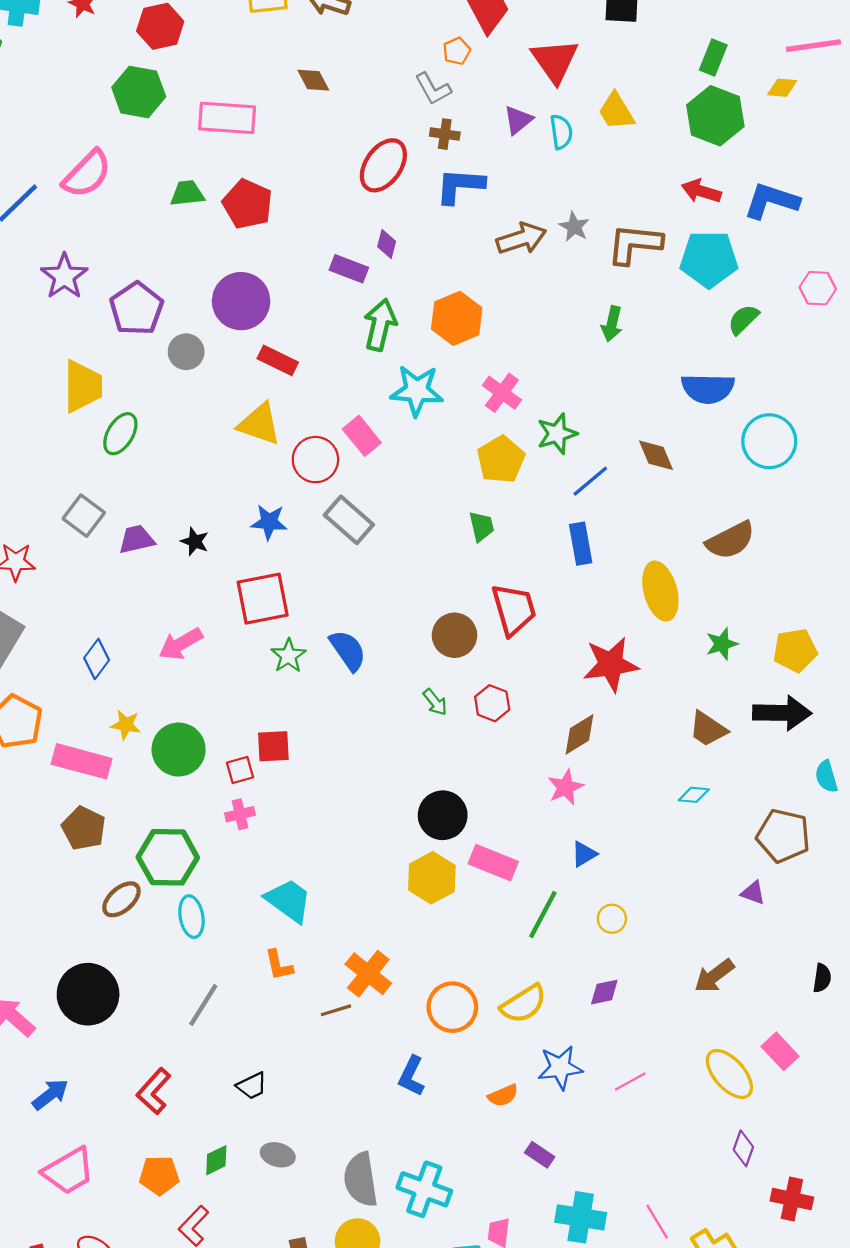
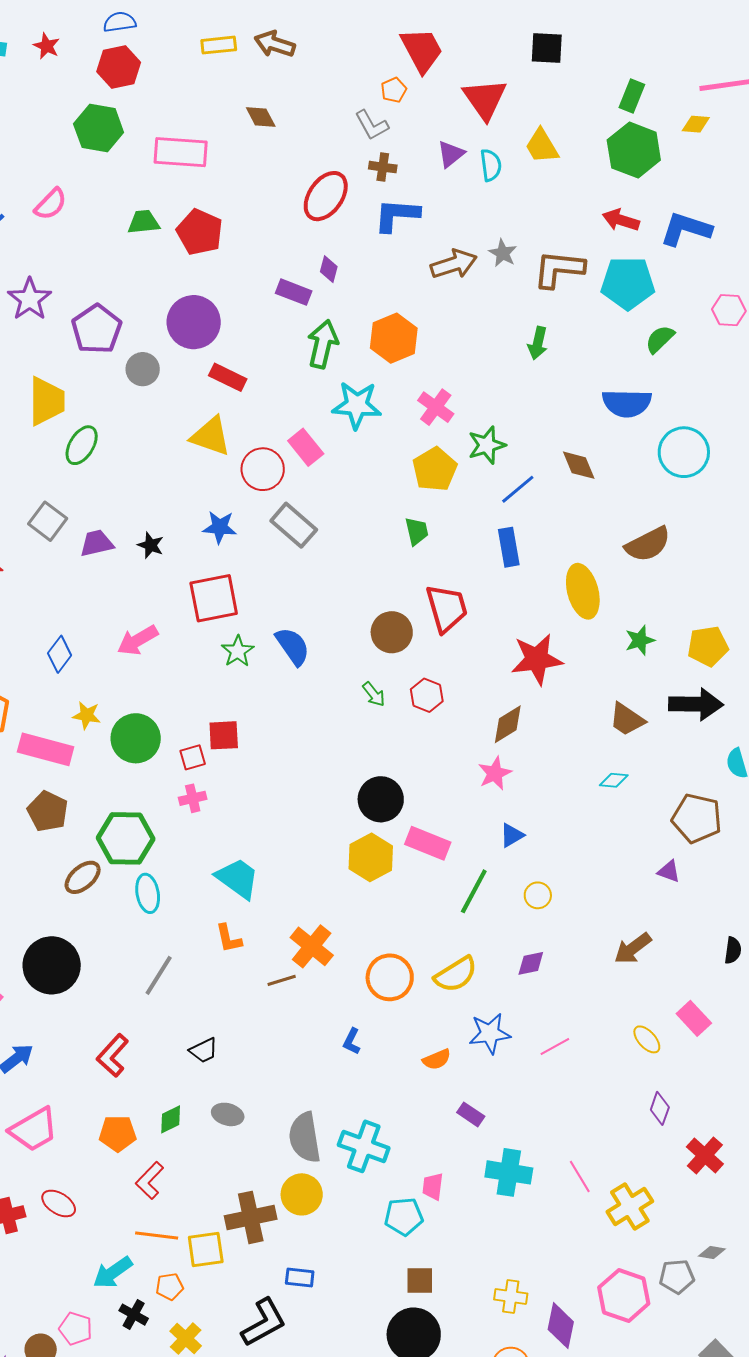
pink semicircle: (87, 174) -> (51, 204), size x0.7
yellow ellipse: (729, 1074) -> (647, 1039), size x0.6
blue L-shape: (411, 1076) -> (352, 1041), size x0.7
red cross: (792, 1199) -> (705, 1155), turned 30

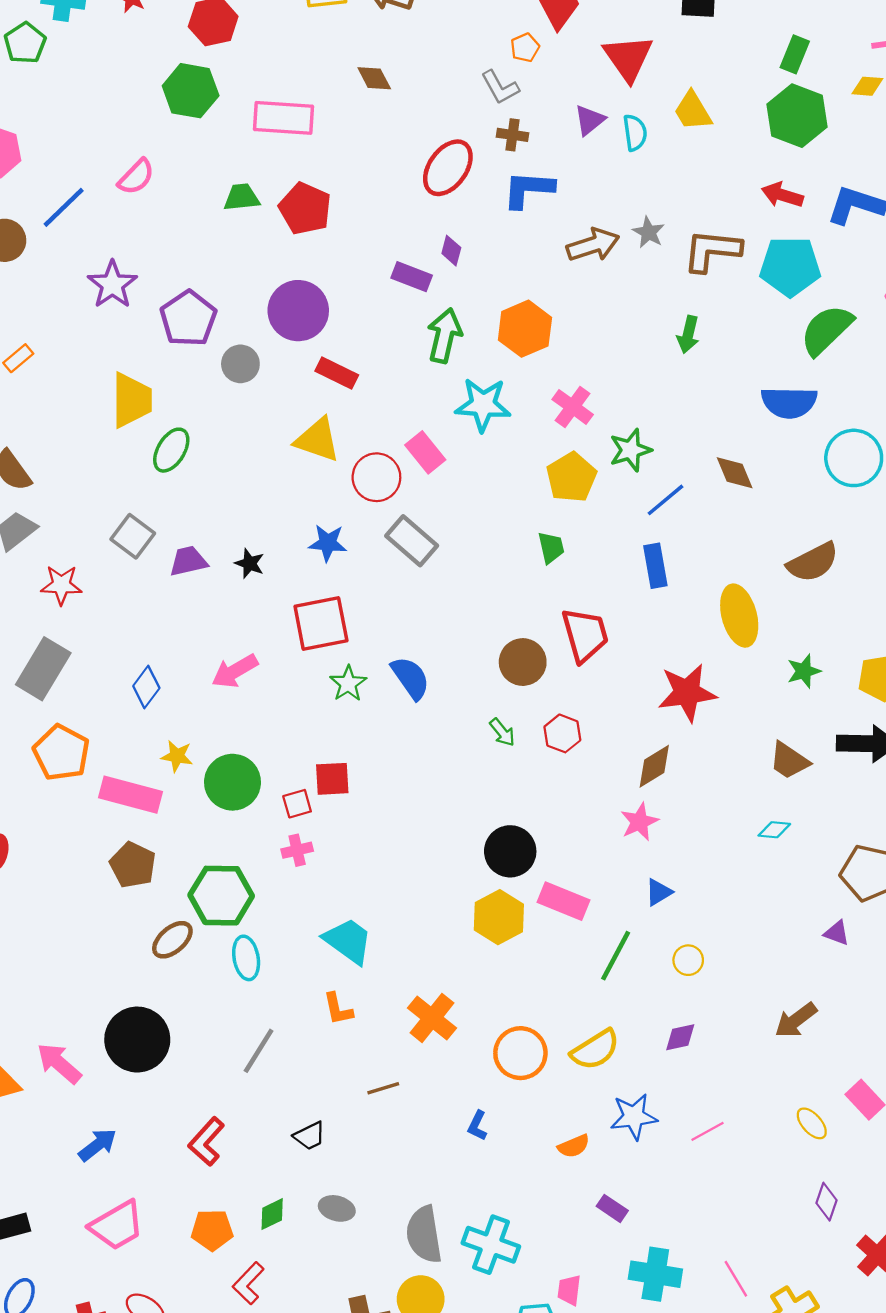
green semicircle: (660, 339) -> (826, 330), size x1.6
brown line: (282, 980) -> (383, 1088), moved

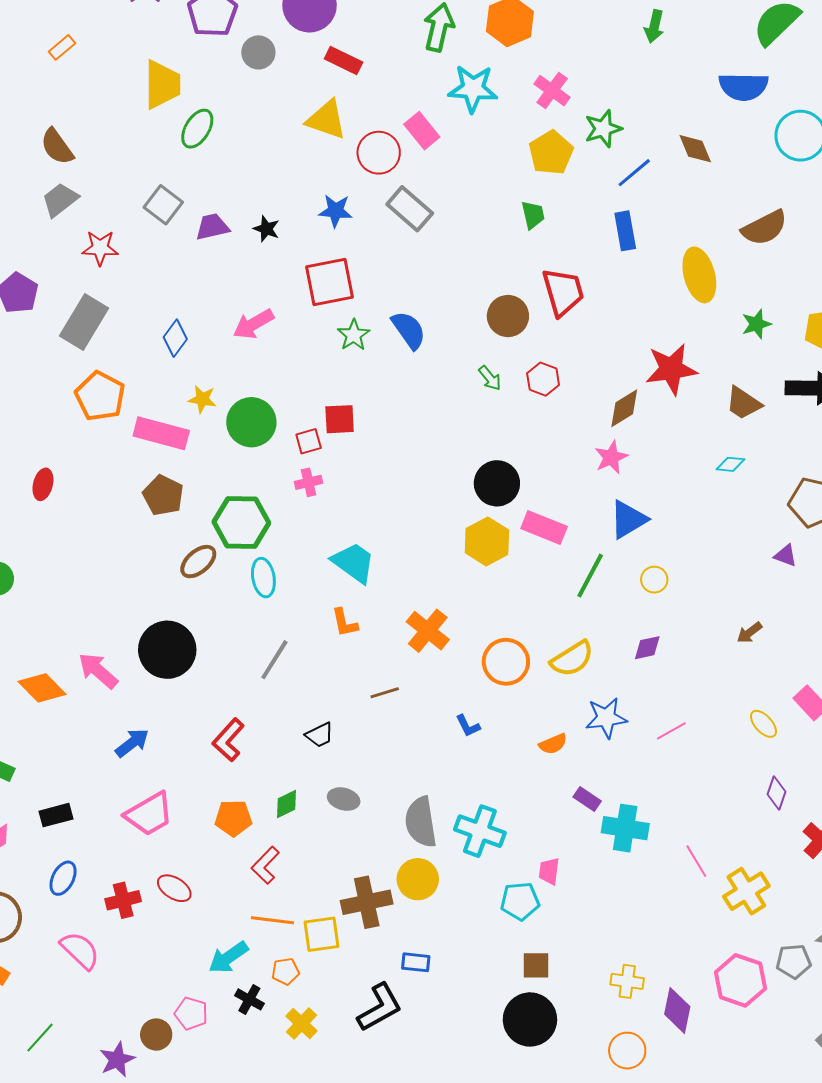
red star: (687, 693) -> (671, 369), moved
blue triangle: (659, 892) -> (628, 519), size x1.6
brown arrow: (796, 1020) -> (749, 633), size x0.7
blue L-shape: (477, 1126) -> (468, 726), turned -52
cyan cross: (655, 1274) -> (625, 828), moved

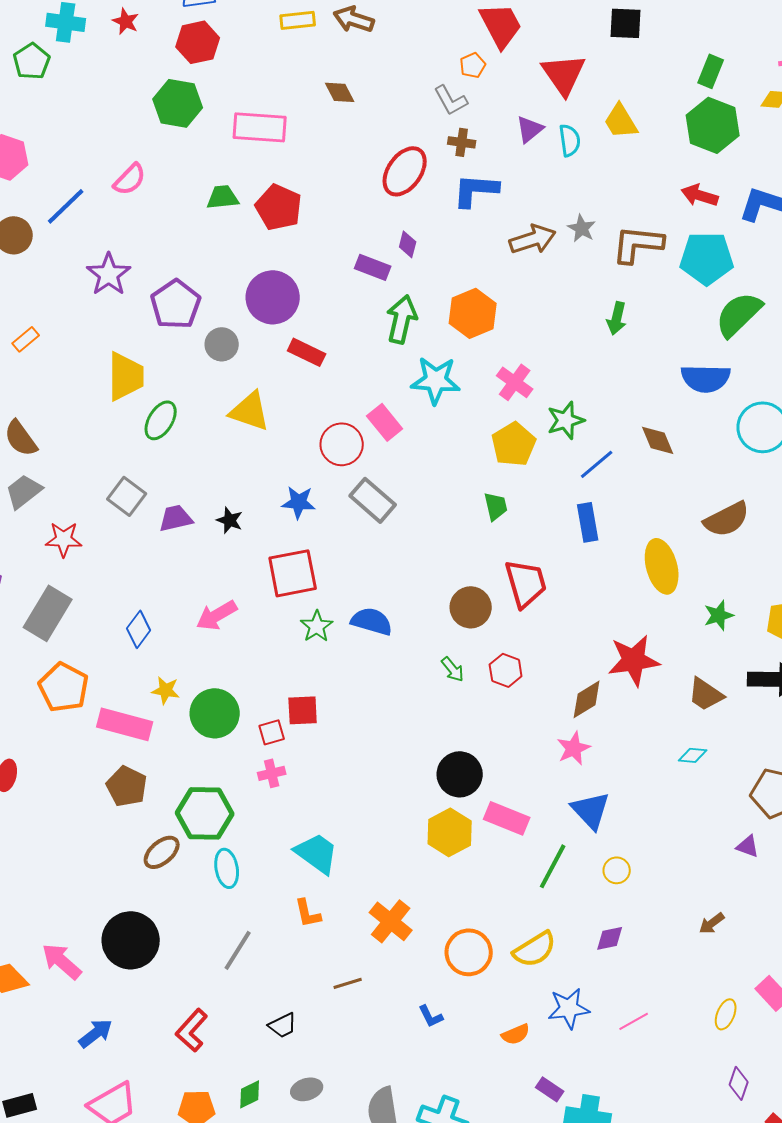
yellow triangle: (327, 120) -> (250, 411), moved
blue semicircle: (409, 330) -> (372, 621), turned -39
blue triangle: (628, 519) -> (591, 810), turned -42
yellow ellipse: (763, 724) -> (726, 1014), turned 64
gray ellipse: (344, 799) -> (307, 1089), turned -32

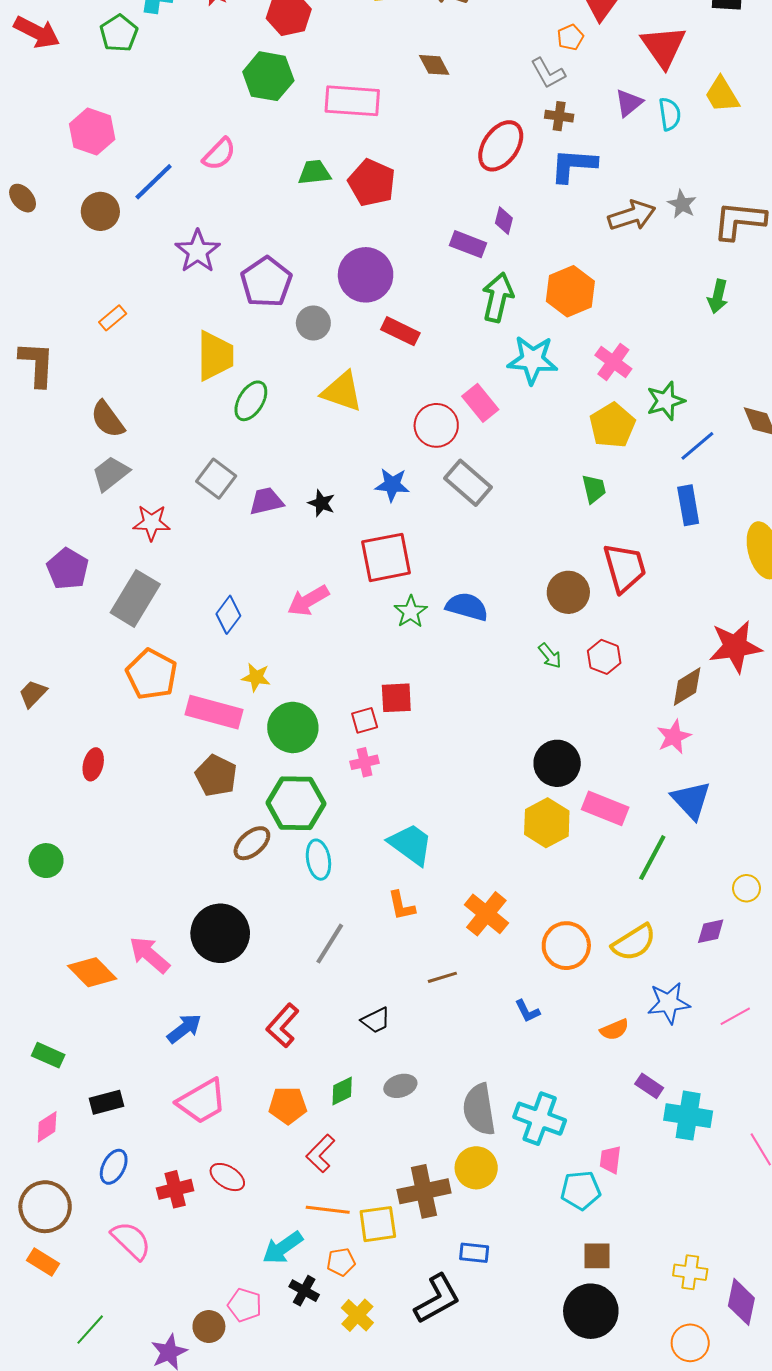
green circle: (215, 713) -> (293, 727), moved
yellow circle: (617, 870) -> (746, 888), moved

